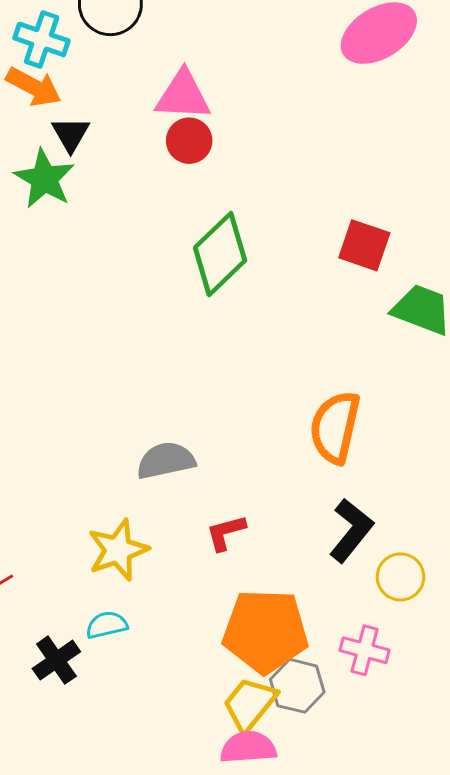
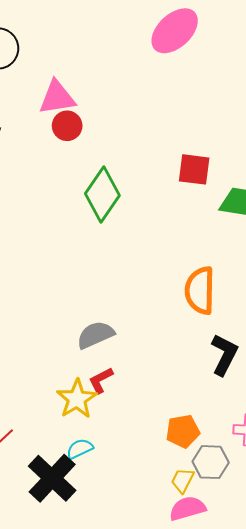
red L-shape: (226, 533) -> (101, 380), moved
orange pentagon: (265, 631) -> (183, 431), size x0.6
black cross: (56, 660) -> (52, 478), size x1.6
yellow trapezoid: (250, 704) -> (183, 480), size x0.7

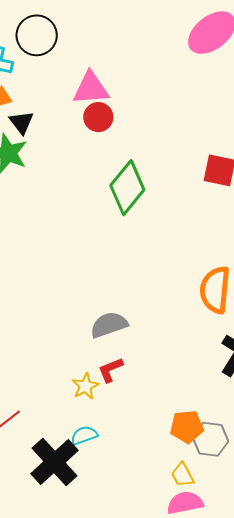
yellow star: (77, 399) -> (85, 386), size x0.7
gray hexagon: (211, 462) -> (210, 439), moved
yellow trapezoid: (183, 480) -> (182, 475), turned -60

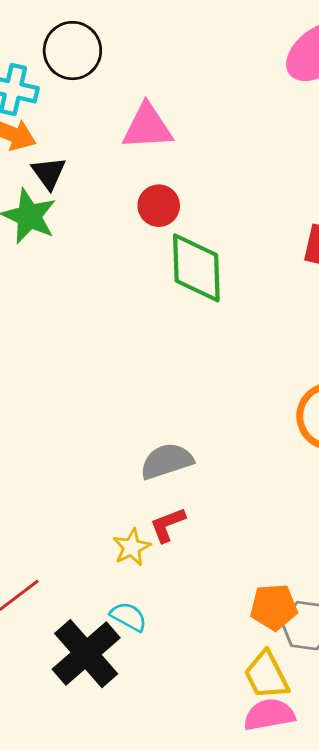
red circle: (98, 117) -> (159, 206), moved
green diamond: (127, 188) -> (196, 268), turned -42
cyan semicircle: (84, 435) -> (129, 617), turned 48
yellow trapezoid: (182, 475) -> (266, 675), size x1.4

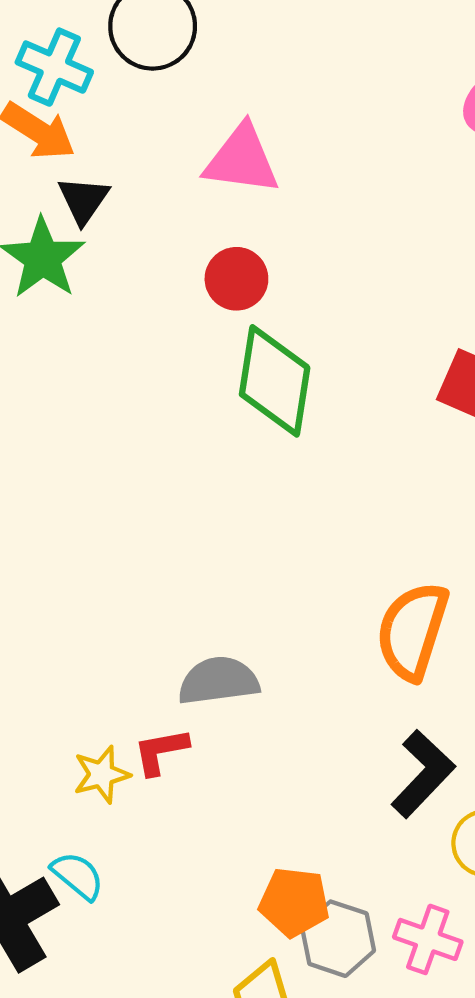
gray semicircle: (167, 461) -> (219, 681), moved

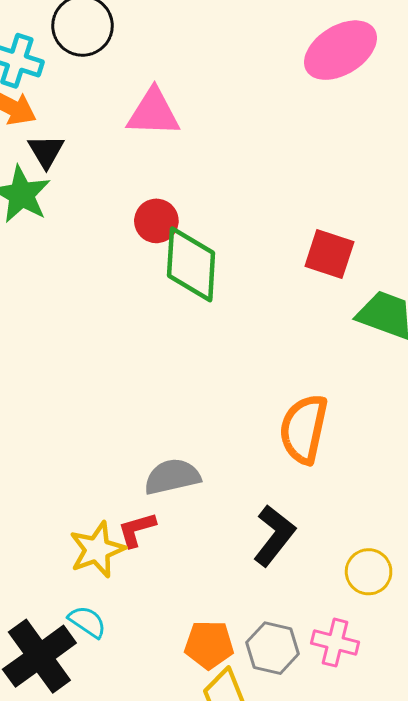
red circle: (236, 279) -> (156, 221), moved
yellow star: (102, 774) -> (97, 550), size x1.4
black L-shape: (423, 774) -> (274, 536), moved
orange pentagon: (294, 902) -> (209, 645), moved

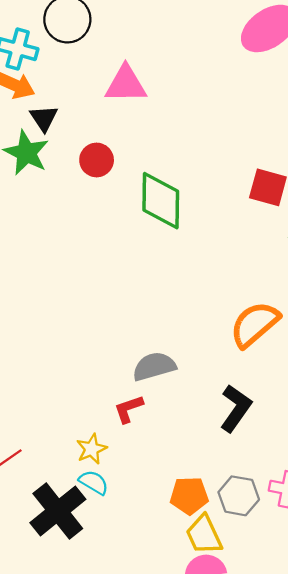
red circle: (156, 221) -> (97, 160), moved
orange semicircle: (304, 429) -> (255, 324), turned 40
yellow star: (97, 550) -> (92, 449), moved, size x0.7

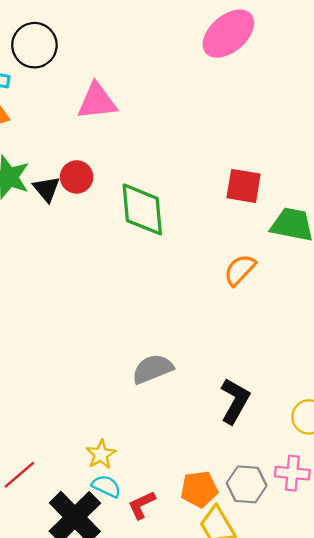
black triangle: (44, 118) -> (47, 189), moved
orange semicircle: (255, 324) -> (240, 270), moved, size x0.7
red L-shape: (129, 409) -> (142, 505), moved

